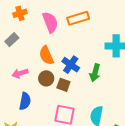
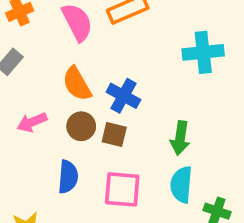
green arrow: (95, 73) -> (180, 138), moved
blue semicircle: (25, 101) -> (68, 177), moved

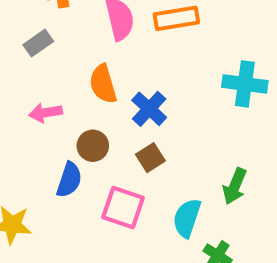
brown circle: (81, 126) -> (93, 146), moved
brown square: (114, 135) -> (150, 158), moved, turned 30
green arrow: (180, 138) -> (235, 186), moved

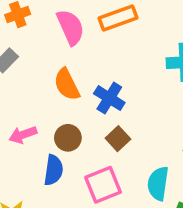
pink arrow: (45, 113) -> (23, 135), moved
pink square: (123, 208) -> (103, 185), turned -30

